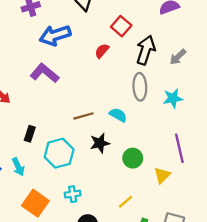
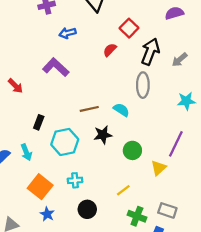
blue arrow: (55, 35) -> (68, 33), size x0.6
cyan star: (173, 98) -> (186, 101), moved
purple line: (179, 148) -> (176, 144), turned 35

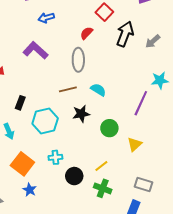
gray ellipse: (143, 85) -> (78, 60), moved
purple line: (176, 144) -> (141, 103), moved
black circle: (87, 209) -> (74, 176), moved
green cross: (137, 216) -> (103, 188), moved

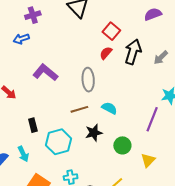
blue arrow: (46, 18) -> (21, 39), moved
red semicircle: (86, 33) -> (106, 53), moved
black rectangle: (20, 103) -> (33, 125), turned -32

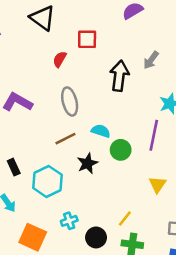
red square: (111, 31) -> (87, 39), turned -30
black arrow: (133, 52) -> (119, 76), moved
red semicircle: (106, 53) -> (60, 59), moved
green circle: (122, 145) -> (121, 150), moved

